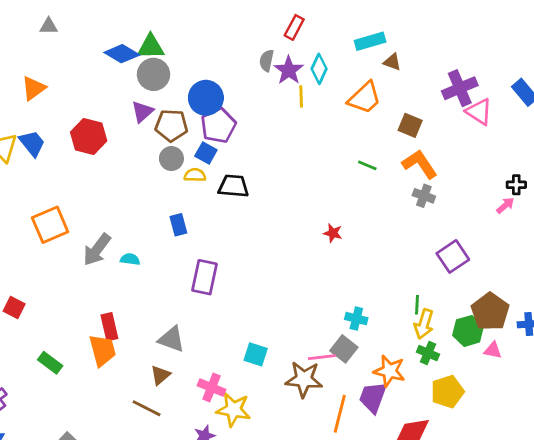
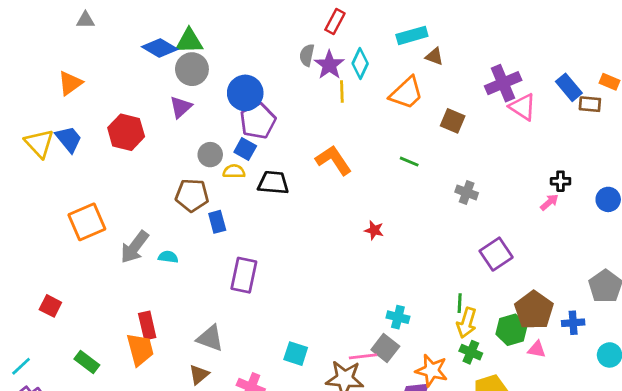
brown pentagon: (171, 125) -> (192, 195), moved
orange L-shape: (420, 164) -> (334, 160), moved

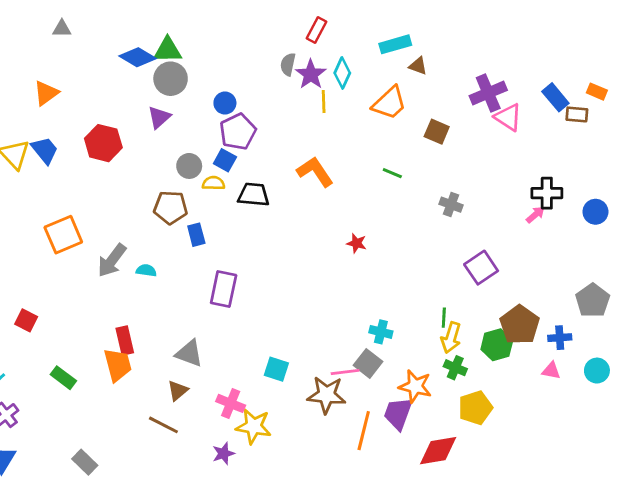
blue circle: (245, 93) -> (225, 103), size x0.6
black cross: (561, 181) -> (547, 193), size x1.5
pink triangle: (537, 349) -> (551, 371), moved

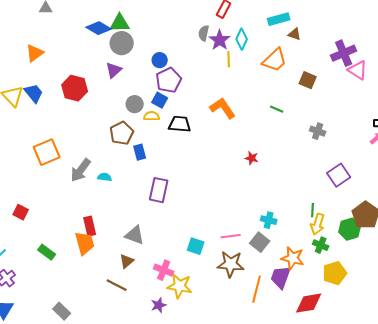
brown pentagon: (171, 207) -> (122, 133), turned -30
pink line: (345, 372) -> (231, 236), moved

